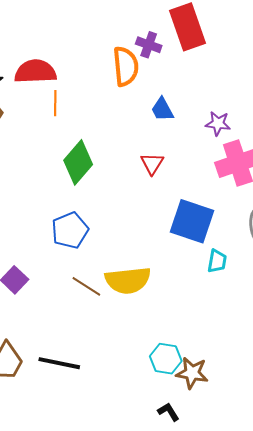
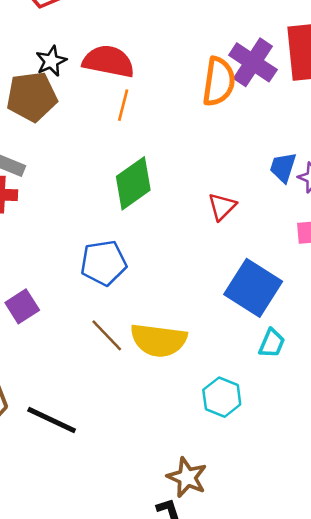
purple cross: (149, 45) -> (253, 62), size x1.5
blue trapezoid: (162, 109) -> (283, 167), moved, turned 32
cyan hexagon: (166, 359) -> (222, 397), moved
brown star: (192, 373) -> (187, 477), moved

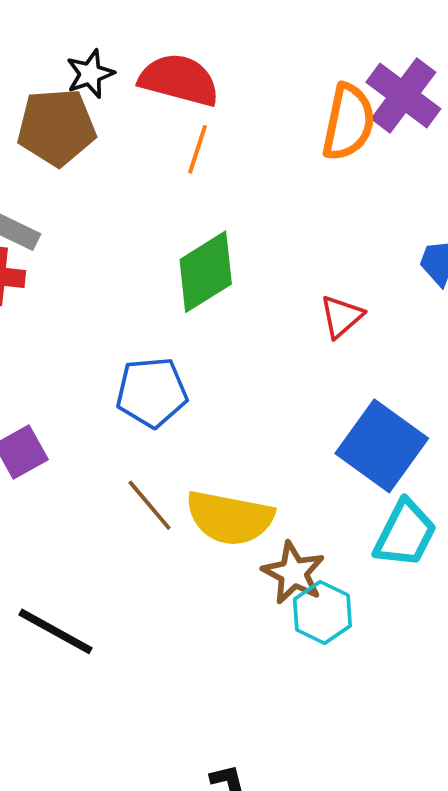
cyan trapezoid: (272, 343) -> (405, 534), size x1.5
brown star: (187, 477) -> (293, 573), moved

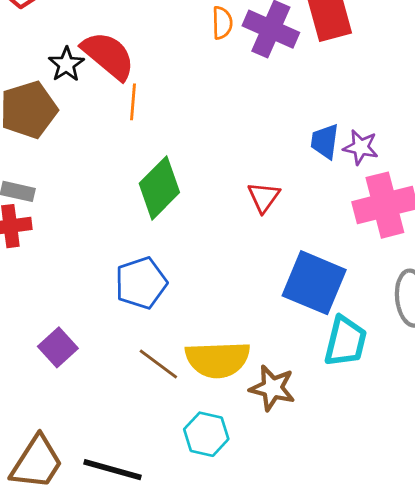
black star: (90, 74) -> (66, 64), moved
red semicircle: (179, 80) -> (108, 56), turned 38
orange semicircle: (348, 122) -> (222, 23), moved, size x0.6
cyan hexagon: (322, 613) -> (206, 434), moved

